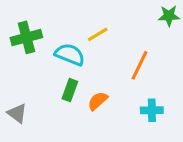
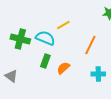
green cross: (26, 37) -> (20, 39), moved, turned 30

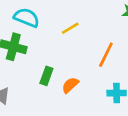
cyan semicircle: (45, 38) -> (27, 18), moved

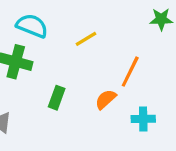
orange semicircle: (70, 85) -> (106, 99), moved

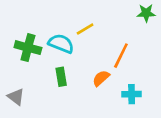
cyan semicircle: (32, 26) -> (61, 44), moved
green rectangle: (57, 98) -> (61, 77), turned -30

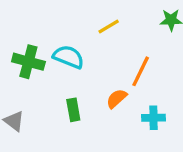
yellow line: (85, 29) -> (109, 26), moved
green rectangle: (61, 77) -> (73, 110), moved

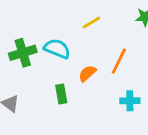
green cross: (28, 62) -> (23, 53), turned -32
orange semicircle: (117, 99) -> (87, 73), moved

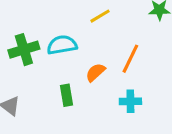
cyan semicircle: (57, 49) -> (62, 45), turned -32
cyan cross: (130, 101) -> (130, 101), moved

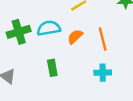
orange line: (130, 59) -> (103, 39), turned -40
orange semicircle: (95, 72) -> (75, 37), moved

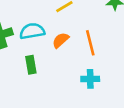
green rectangle: (52, 68) -> (31, 65), moved

